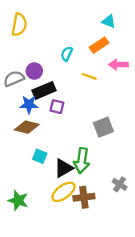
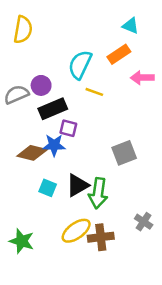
cyan semicircle: (67, 54) -> (80, 65), size x1.6
yellow line: (89, 76) -> (94, 92), moved
blue star: (29, 104) -> (54, 145), moved
black triangle: (63, 168) -> (77, 185), moved

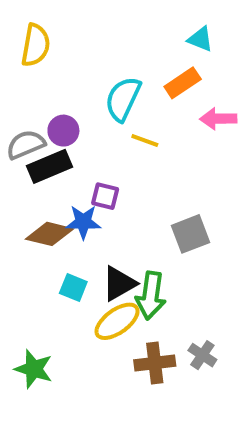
black rectangle: (53, 109) -> (49, 166), moved
gray cross: (144, 222) -> (202, 355), moved
yellow ellipse: (76, 231) -> (117, 321), moved

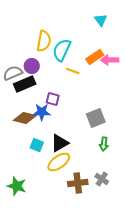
cyan triangle: (200, 39) -> (101, 20), turned 32
yellow semicircle: (36, 45) -> (44, 41), moved
orange rectangle: (183, 83) -> (95, 57), moved
green arrow: (151, 295) -> (104, 144), moved, size x0.6

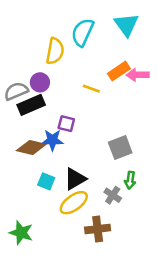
cyan triangle: (101, 20) -> (126, 25), size x1.5
cyan semicircle: (62, 50) -> (83, 32), moved
gray cross: (102, 179) -> (113, 195), moved

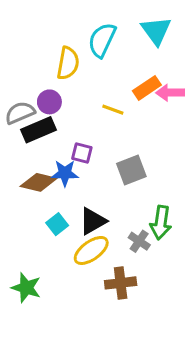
gray square: (120, 148) -> (131, 170), moved
green arrow: (130, 180) -> (161, 223), size x1.5
cyan square: (46, 181) -> (57, 224), turned 30

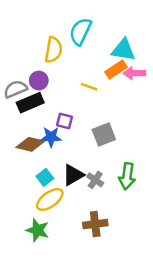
cyan triangle: (156, 31) -> (123, 50), moved, turned -45
gray cross: (139, 241) -> (95, 180), moved
yellow ellipse: (91, 250) -> (50, 199), moved
green star: (26, 288) -> (38, 230), moved

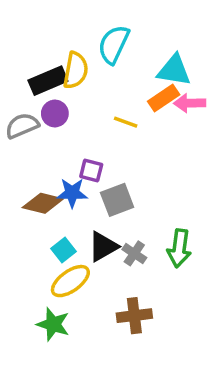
black rectangle: (30, 103) -> (48, 81), moved
gray square: (104, 134) -> (117, 200), moved

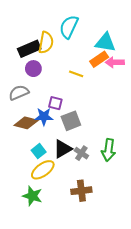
gray semicircle: (22, 126) -> (19, 93), moved

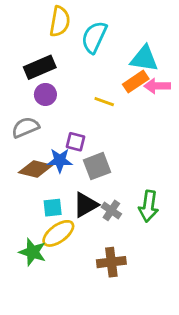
yellow semicircle: (46, 42) -> (60, 21), moved
cyan square: (39, 151) -> (53, 208), turned 32
green star: (32, 196) -> (33, 252), moved

